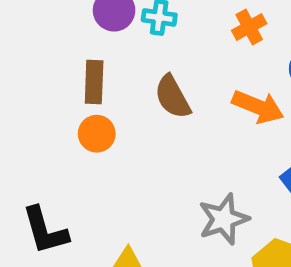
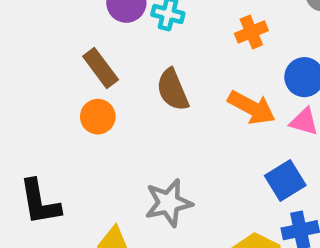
brown rectangle: (94, 82) -> (101, 68), turned -45
gray star: (224, 219) -> (168, 203), moved

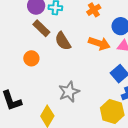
brown rectangle: (101, 68) -> (41, 28), moved

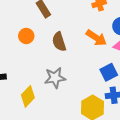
brown semicircle: (63, 41) -> (59, 42), moved

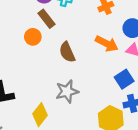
orange circle: (26, 36) -> (33, 37), moved

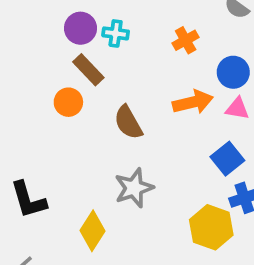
orange arrow: (107, 44) -> (193, 102), turned -35

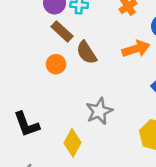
orange circle: (68, 102) -> (56, 64), moved
brown semicircle: (128, 122) -> (87, 53), moved

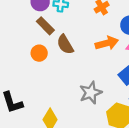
gray star: (99, 111) -> (91, 93), moved

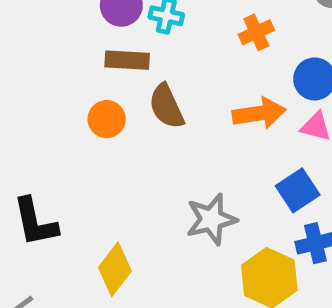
brown rectangle: (45, 26) -> (127, 60), turned -48

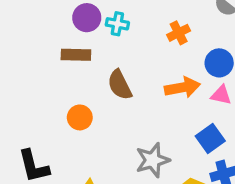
brown rectangle: (127, 60) -> (76, 55), moved
orange circle: (107, 119) -> (80, 117), moved

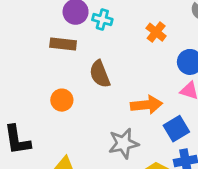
orange cross: (179, 33) -> (156, 32), turned -30
orange arrow: (182, 87) -> (146, 105), moved

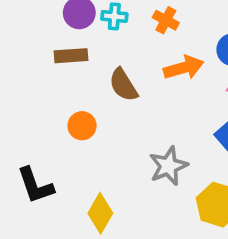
orange cross: (156, 32) -> (166, 20), moved
orange arrow: (146, 105) -> (184, 68), moved

